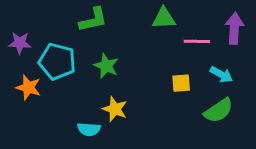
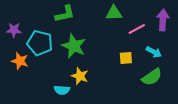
pink line: (197, 41) -> (137, 29), turned -30
green star: (106, 66) -> (74, 46), size x1.4

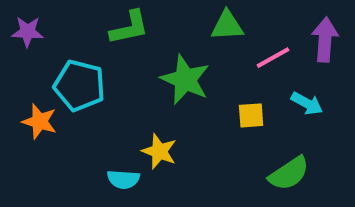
purple star: (14, 30) -> (28, 32), moved
green star: (74, 46) -> (185, 80), moved
green semicircle: (152, 77) -> (289, 173), moved

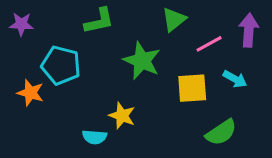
green triangle: (227, 26) -> (174, 19), turned -36
yellow square: (251, 115) -> (192, 88), size x1.5

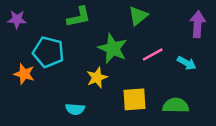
pink line: (209, 44) -> (153, 55), moved
yellow square: (192, 88) -> (134, 99), moved
yellow star: (122, 116) -> (97, 78), moved, turned 30
green semicircle: (221, 132) -> (176, 105), turned -145

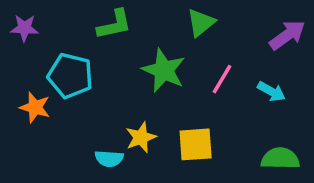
purple arrow: (198, 24) -> (287, 35), turned 50
pink line: (153, 55) -> (222, 79), turned -30
yellow star: (97, 78) -> (141, 137), moved
green semicircle: (176, 105) -> (280, 159), moved

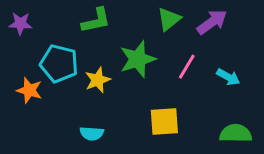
purple arrow: (287, 35) -> (212, 22), moved
green star: (164, 70) -> (138, 59), turned 30
yellow star: (141, 137) -> (98, 80), moved

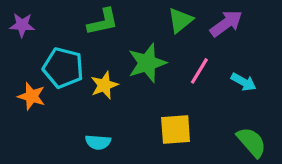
green semicircle: (236, 133) -> (252, 142), turned 48

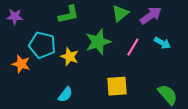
cyan arrow: (244, 82) -> (162, 43), moved
yellow star: (104, 85) -> (70, 57), turned -30
cyan semicircle: (98, 142) -> (65, 95), turned -56

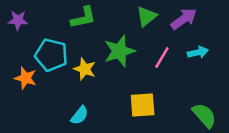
cyan arrow: (162, 43) -> (198, 52), turned -42

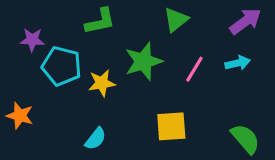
purple arrow: (184, 19) -> (245, 21), moved
purple star: (18, 20) -> (32, 40), moved
yellow star: (85, 69) -> (102, 83), turned -30
orange star: (26, 78) -> (20, 116), moved

